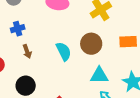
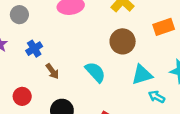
cyan semicircle: (64, 51) -> (95, 72), moved

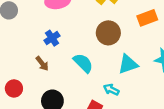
blue cross: (34, 49) -> (52, 38), moved
cyan arrow: (157, 97) -> (111, 90), moved

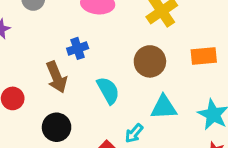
brown arrow: (42, 64) -> (57, 77), size x1.5
cyan arrow: (111, 90) -> (134, 133), turned -91

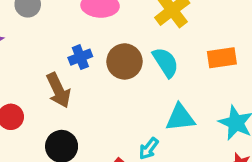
brown circle: (150, 61) -> (124, 61), moved
cyan semicircle: (108, 90) -> (166, 62), moved

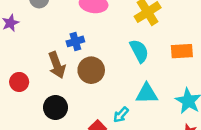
brown circle: (124, 61) -> (91, 70), moved

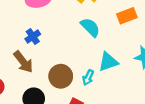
brown circle: (91, 70) -> (61, 76), moved
cyan arrow: (121, 115) -> (88, 78), moved

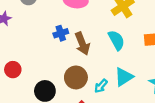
brown arrow: (23, 62) -> (82, 44), moved
cyan triangle: (108, 62) -> (124, 77), turned -30

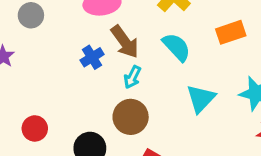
brown arrow: (82, 44) -> (125, 42), moved
cyan arrow: (101, 86) -> (132, 77), moved

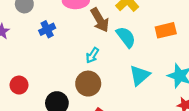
brown arrow: (125, 42) -> (100, 20), moved
blue cross: (92, 57) -> (47, 29), moved

